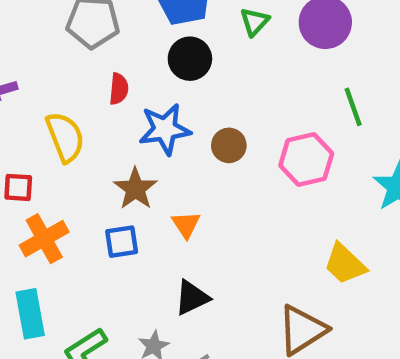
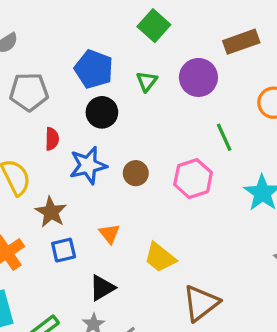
brown star: (135, 189) -> (51, 212), moved
yellow trapezoid: (345, 264) -> (160, 257), moved
black triangle: (192, 298) -> (102, 288), moved

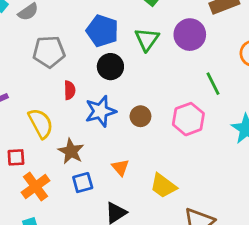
green triangle: (147, 81) -> (147, 39), size x1.4

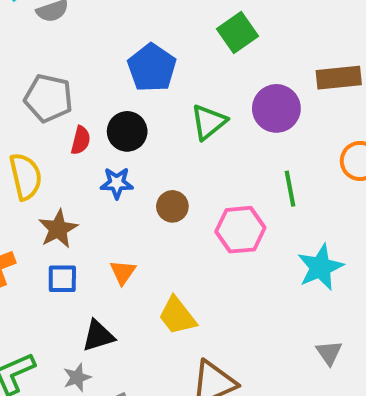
green triangle: (147, 39) -> (209, 122), moved
gray pentagon: (49, 52) -> (49, 98), moved
black circle: (110, 67) -> (127, 131), moved
blue star: (100, 111) -> (117, 183), size x0.7

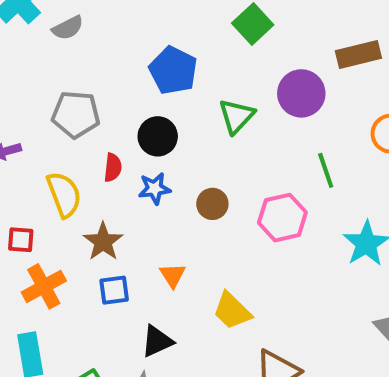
red semicircle: (81, 140) -> (113, 167), moved

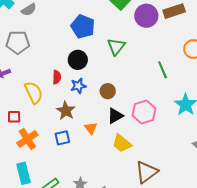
purple circle: (301, 93) -> (146, 16), moved
gray pentagon: (76, 114) -> (18, 42), moved
pink hexagon: (282, 218) -> (144, 112), moved
brown star: (103, 242) -> (66, 111), moved
black triangle: (157, 341) -> (115, 116), moved

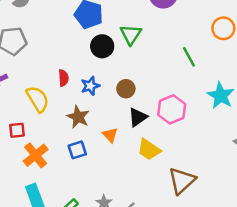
black circle: (78, 60) -> (102, 46), moved

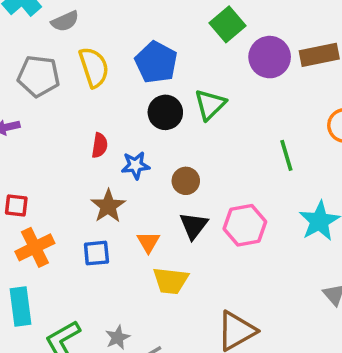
yellow semicircle: (38, 99) -> (94, 67), moved
black triangle: (138, 117) -> (194, 226), turned -30
yellow trapezoid: (149, 149) -> (171, 281), moved, turned -40

